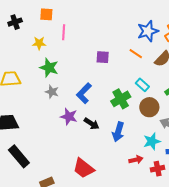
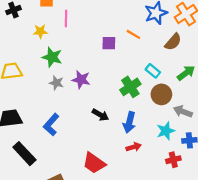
orange line: (136, 54) -> (133, 34), moved
blue L-shape: (84, 93) -> (51, 125), moved
purple star: (69, 117) -> (81, 80), moved
red arrow: (136, 160) -> (134, 147), moved

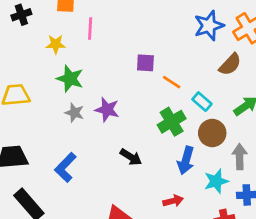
orange line: (133, 34) -> (172, 82), moved
gray arrow: (183, 112) -> (240, 157), turned 66
blue arrow: (129, 122) -> (186, 160), moved

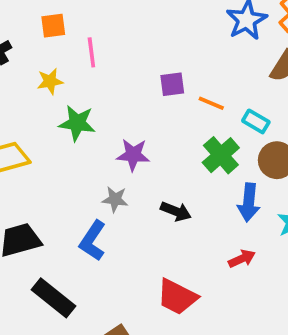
gray star: (74, 113) -> (115, 199), moved

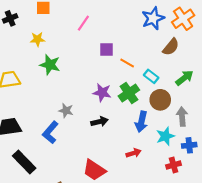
pink line: (91, 52) -> (83, 23), moved, turned 35
purple star: (133, 155) -> (102, 93), moved
black arrow: (176, 211) -> (100, 122), turned -42

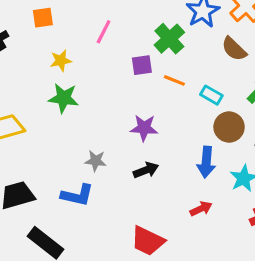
yellow star: (38, 39) -> (61, 61), moved
brown semicircle: (171, 47) -> (234, 49), turned 102
green cross: (129, 93) -> (169, 39), moved
blue L-shape: (50, 132) -> (77, 195), turned -110

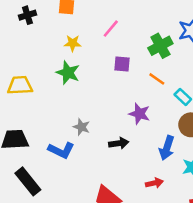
purple square: (142, 65) -> (122, 64), moved
purple star: (144, 128) -> (139, 114), moved

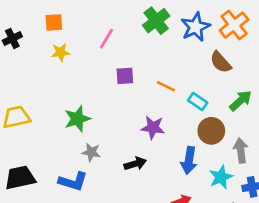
yellow star: (73, 43) -> (61, 52), moved
green cross: (160, 46) -> (156, 21), moved
green star: (68, 73) -> (77, 119), moved, turned -30

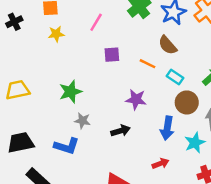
brown semicircle: (221, 62) -> (168, 45), moved

